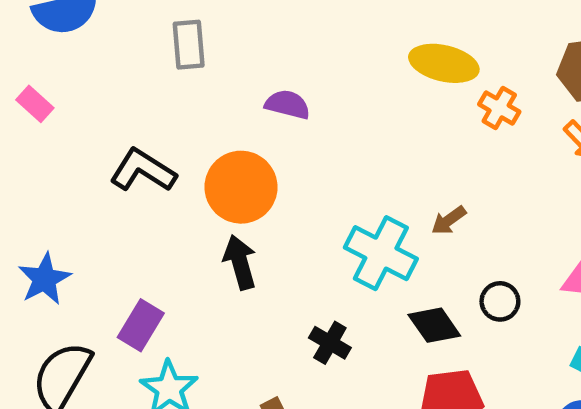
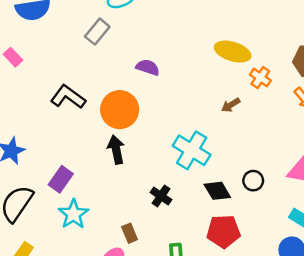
gray rectangle: (189, 45) -> (97, 32), turned 40
brown arrow: (449, 220) -> (231, 105), moved

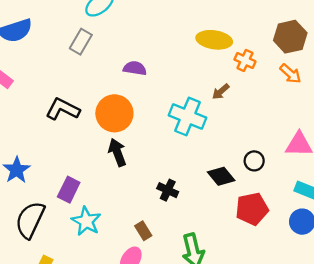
cyan cross: (192, 150) -> (188, 117), moved
red pentagon: (223, 231) -> (252, 209), moved

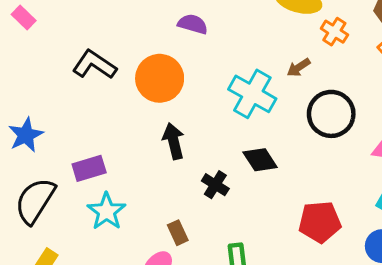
black arrow: (117, 152) -> (174, 141), moved
black circle: (254, 161) -> (331, 114), moved, size x1.8
black diamond: (221, 176) -> (260, 160), moved
purple rectangle: (69, 190) -> (89, 168), turned 40

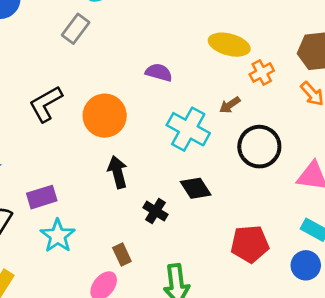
purple semicircle: (193, 24) -> (159, 72), moved
orange cross: (334, 32) -> (262, 72), turned 30
black L-shape: (94, 65) -> (46, 104), turned -63

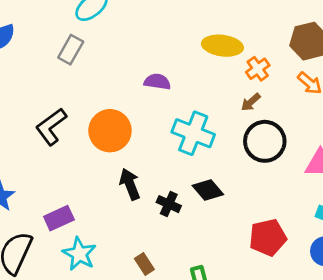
brown arrow: (230, 105) -> (251, 102), moved
black cross: (155, 211) -> (169, 204), moved

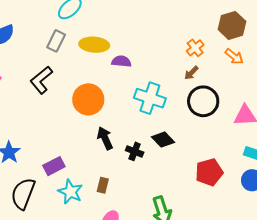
yellow ellipse: (222, 46) -> (94, 45), moved
black L-shape: (51, 127) -> (41, 80), moved
brown rectangle: (144, 264) -> (103, 185), moved, turned 49

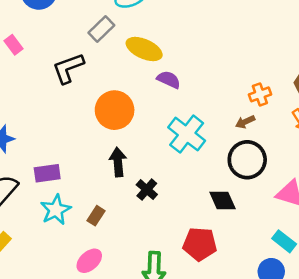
black diamond: (163, 140) -> (222, 200), moved
red pentagon: (209, 172) -> (200, 244), moved

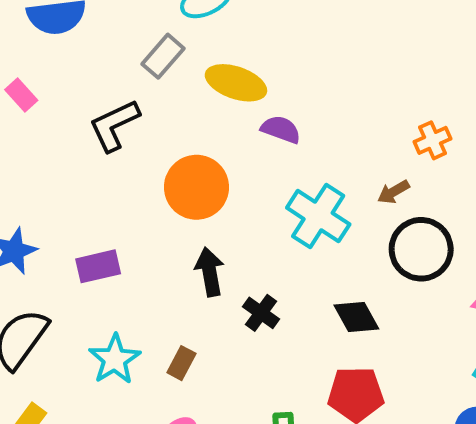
brown arrow: (245, 122) -> (393, 192), moved
purple rectangle: (47, 173) -> (98, 266), moved
black diamond: (222, 200) -> (356, 317), moved

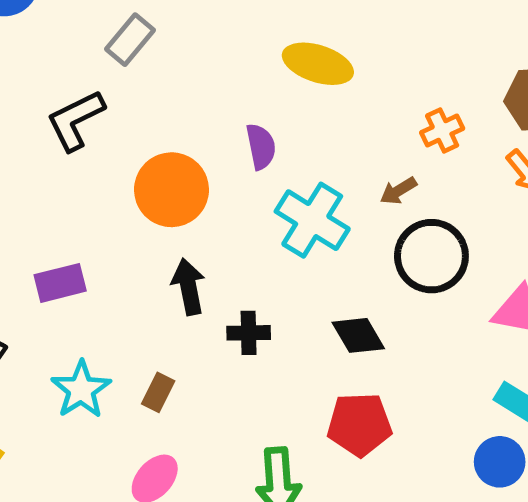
yellow ellipse: (236, 83) -> (318, 64), moved
purple semicircle: (281, 129) -> (261, 147), moved, turned 60
black cross: (261, 313) -> (249, 333), turned -36

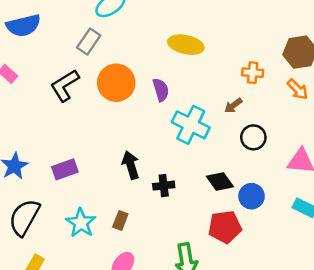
orange cross: (442, 130) -> (253, 73), turned 36
orange circle: (172, 190) -> (116, 83), moved
black circle: (431, 256) -> (253, 137), size x0.7
blue circle: (500, 462) -> (252, 196), moved

